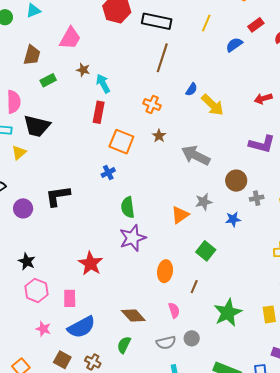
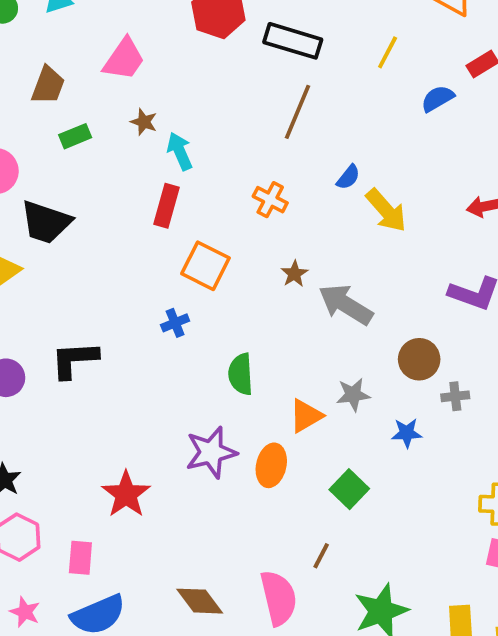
brown star: (159, 136) -> (294, 274), moved
green semicircle: (128, 207) -> (241, 374), moved
orange ellipse: (165, 271) -> (271, 465), moved
pink semicircle: (174, 310) -> (279, 598), size x1.8

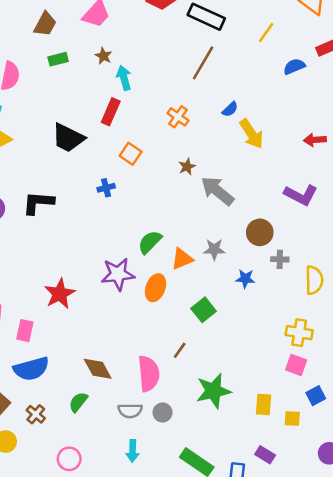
black trapezoid: (46, 222) -> (68, 138), moved
orange square: (205, 266) -> (131, 154), size x0.7
green semicircle: (241, 374) -> (150, 242), moved, turned 40

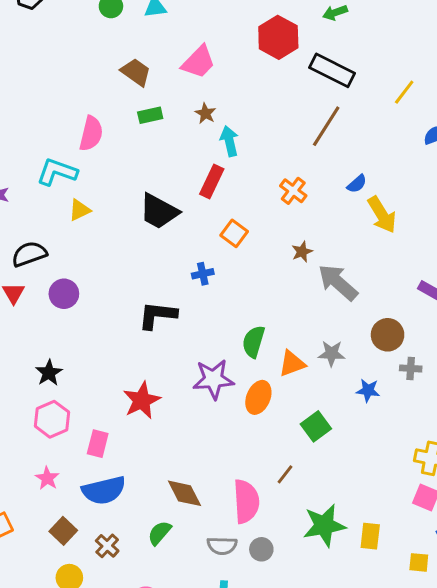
brown trapezoid: (45, 24) -> (136, 72), turned -85
black L-shape: (38, 203) -> (157, 315), moved
green semicircle: (150, 242) -> (253, 342), turned -30
yellow rectangle: (264, 404) -> (370, 536), moved

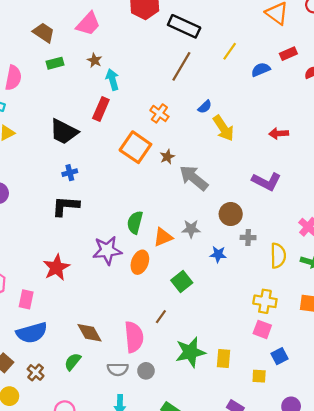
yellow line: (404, 92) -> (230, 51), moved
orange square: (234, 233) -> (135, 147), moved, size x1.6
blue cross: (203, 274) -> (70, 173), moved

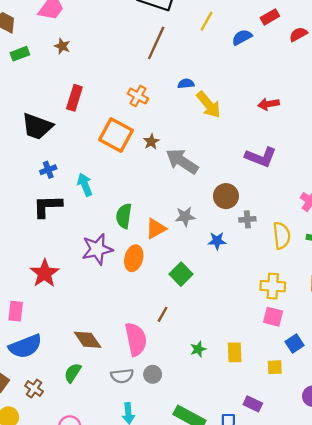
cyan arrow: (112, 80) -> (85, 185), moved
blue semicircle: (205, 107) -> (186, 84), turned -136
green star: (190, 352) -> (198, 349), size x0.5

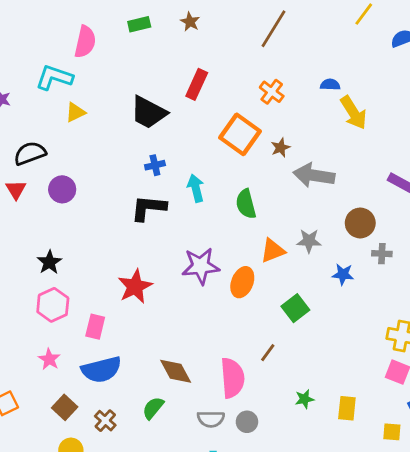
brown line: (156, 43) -> (273, 29), moved
gray arrow: (182, 161) -> (314, 175), turned -32
green semicircle: (124, 216) -> (246, 204), moved, turned -30

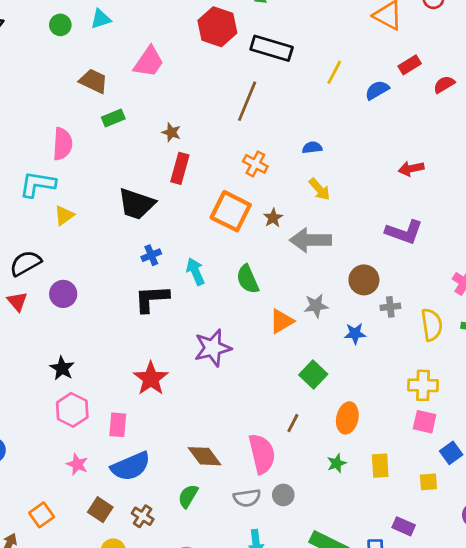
brown star: (190, 22) -> (171, 132), moved
yellow arrow: (354, 113) -> (320, 189), moved, size x0.7
orange ellipse: (242, 282) -> (347, 418), moved

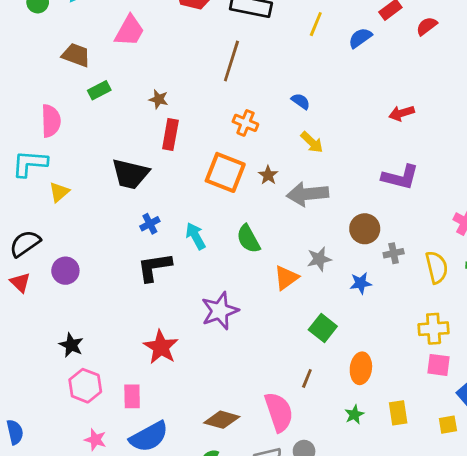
blue semicircle: (312, 147) -> (301, 101), turned 48
brown diamond: (205, 456) -> (222, 420), turned -32

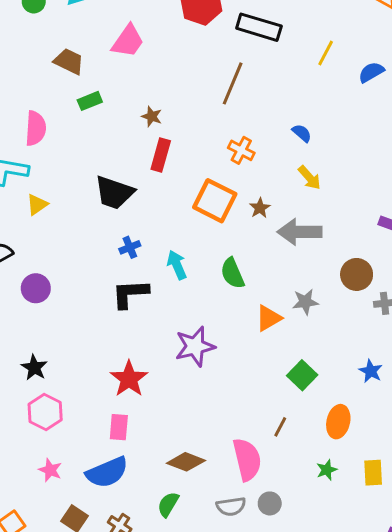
blue star: (361, 283) -> (371, 371), moved, turned 30
pink rectangle: (132, 396) -> (119, 427), moved

